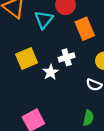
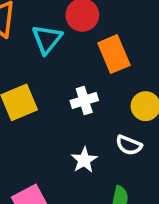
white star: (51, 72) -> (84, 160), moved

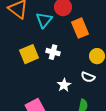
white cross: (84, 101) -> (53, 52), moved, turned 32

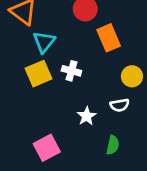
cyan triangle: (44, 20) -> (44, 42), moved
white semicircle: (88, 77) -> (120, 105), turned -32

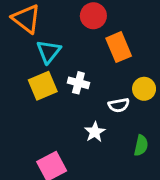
white semicircle: (120, 105) -> (119, 105), moved
green semicircle: (113, 145) -> (141, 145), moved

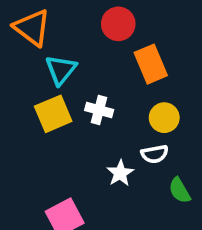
yellow circle: (144, 89) -> (164, 118), moved
white semicircle: (119, 105) -> (155, 154), moved
green semicircle: (141, 145) -> (180, 190), turned 138

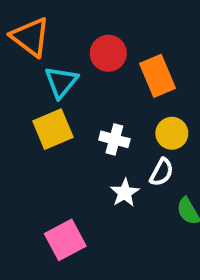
red circle: (118, 24) -> (108, 53), moved
white cross: (99, 110) -> (114, 139), moved
white semicircle: (155, 154) -> (162, 172), turned -52

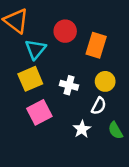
orange rectangle: (157, 76) -> (96, 45), turned 40
white star: (125, 193) -> (82, 129), moved
pink square: (65, 240) -> (39, 112), moved

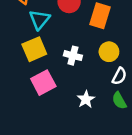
white semicircle: (99, 106) -> (119, 76), moved

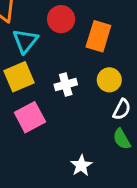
white cross: (73, 56) -> (66, 85), turned -30
white star: (86, 99) -> (81, 165), moved

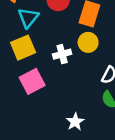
yellow circle: (109, 80) -> (88, 42), moved

